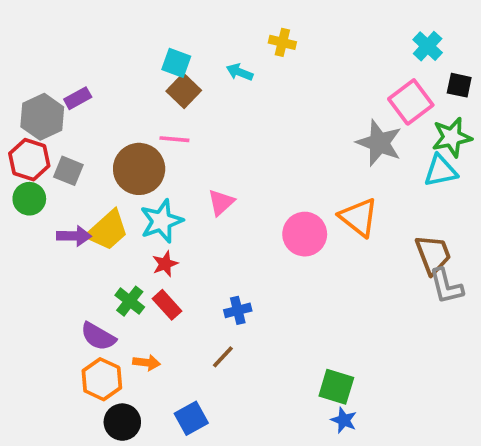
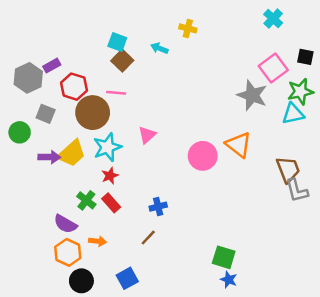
cyan cross: (428, 46) -> (273, 19), moved
red hexagon: (29, 160) -> (74, 87), moved

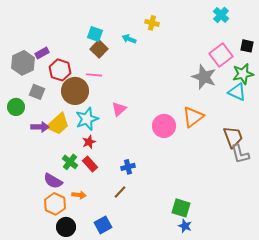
cyan triangle: (293, 114) -> (237, 92), turned 36
orange triangle: (239, 145) -> (193, 117), turned 45

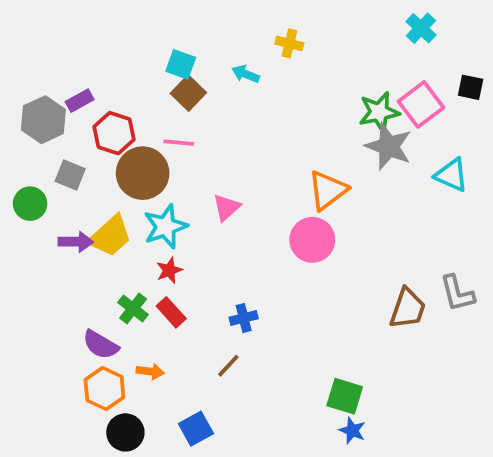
green star: (243, 74) -> (379, 112), moved
orange triangle: (193, 117) -> (328, 190), moved
brown trapezoid: (233, 137) -> (408, 308), moved, turned 40

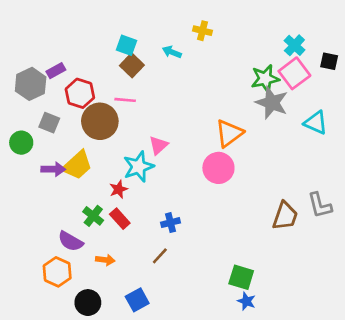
cyan cross: (421, 28) -> (294, 45), moved
cyan star: (165, 226) -> (139, 167), moved
orange hexagon: (104, 389) -> (57, 272), moved

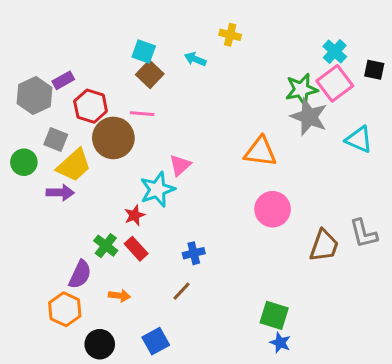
orange triangle: (229, 133) -> (260, 152), turned 44
yellow trapezoid: (77, 165) -> (74, 165), moved
pink circle: (218, 168) -> (273, 209), moved
purple semicircle: (71, 241) -> (80, 274), turned -95

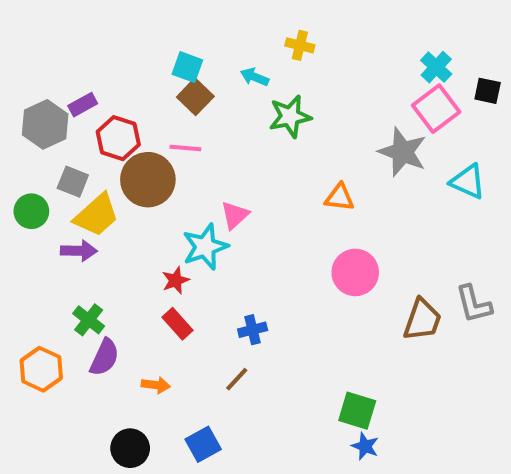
green star: (301, 89) -> (290, 116), moved
orange triangle: (260, 152) -> (339, 197), size x0.7
green cross: (106, 246) -> (89, 320), moved
orange hexagon: (65, 309) -> (41, 369), moved

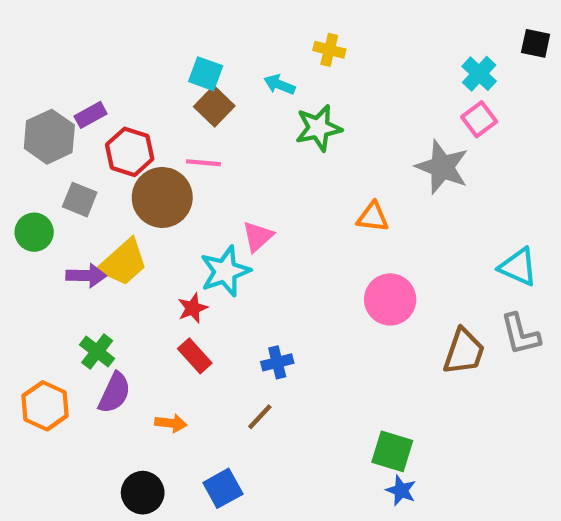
black square: (488, 91) -> (536, 43), moved
pink square: (436, 109) -> (479, 119), size x0.7
cyan triangle: (468, 182) -> (518, 267), moved
yellow trapezoid: (97, 215) -> (123, 263), moved

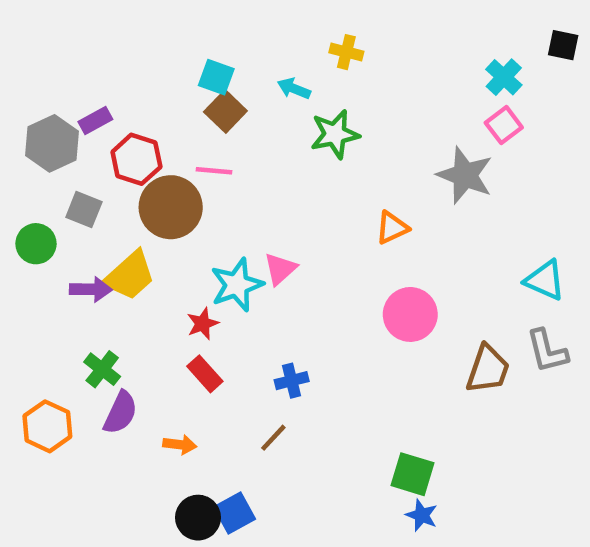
orange triangle: (373, 217) -> (392, 228), turned -32
pink triangle: (258, 237) -> (280, 269), moved
black circle: (143, 493) -> (198, 518), moved

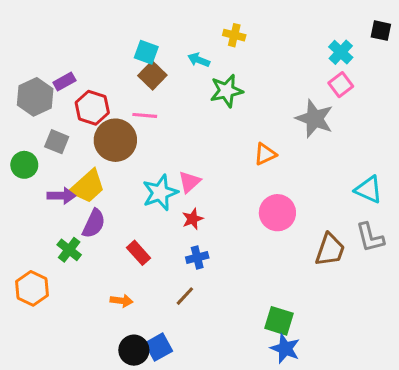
red star: (203, 324) -> (193, 219), moved
purple semicircle: (120, 413) -> (94, 224), moved
blue star: (422, 515) -> (285, 349), size x1.4

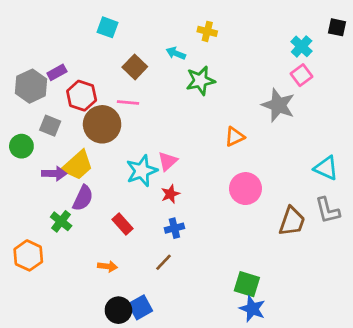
cyan square: (146, 52) -> (108, 27), moved

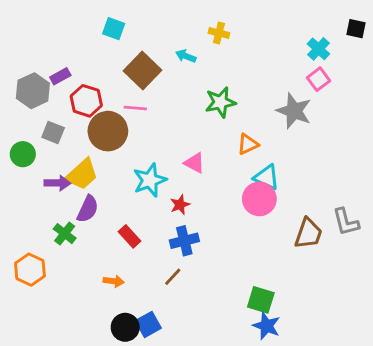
brown square: (135, 67) -> (143, 71), size x1.4
green star: (200, 81) -> (220, 102), moved
pink triangle: (168, 161) -> (194, 163), moved, turned -50
cyan triangle: (326, 168) -> (267, 177), moved
blue cross: (174, 228) -> (184, 241), size x1.4

